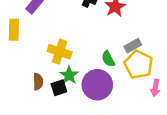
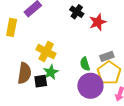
brown semicircle: (38, 82) -> (24, 73), size x1.5
purple circle: (97, 85) -> (90, 86), moved

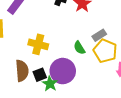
green star: (51, 72) -> (50, 84), moved
purple circle: (90, 86) -> (63, 71), moved

